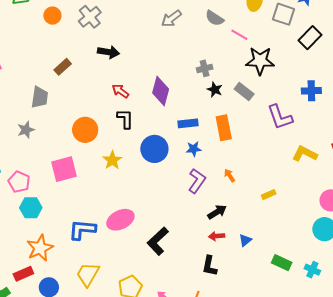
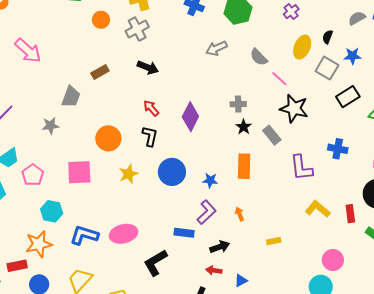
blue rectangle: (188, 123) -> (184, 233), moved
cyan hexagon: (31, 208) -> (52, 211), moved

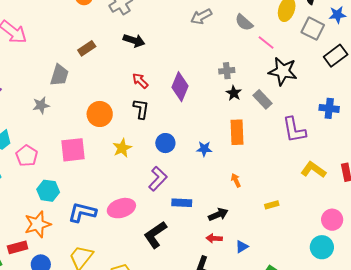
blue circle: (172, 172) -> (165, 143), size x0.7
purple L-shape: (207, 212) -> (158, 179), moved

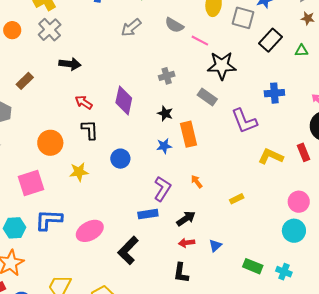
black star: (234, 93) -> (165, 113), moved
yellow star: (122, 148) -> (79, 172), turned 30
blue star: (204, 149) -> (164, 146), moved
purple L-shape: (158, 179) -> (162, 189), moved
blue L-shape: (82, 212) -> (49, 220), moved

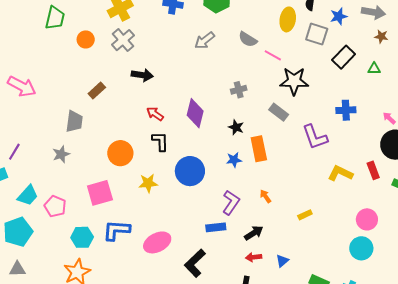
blue circle: (120, 159) -> (190, 171), size x1.5

